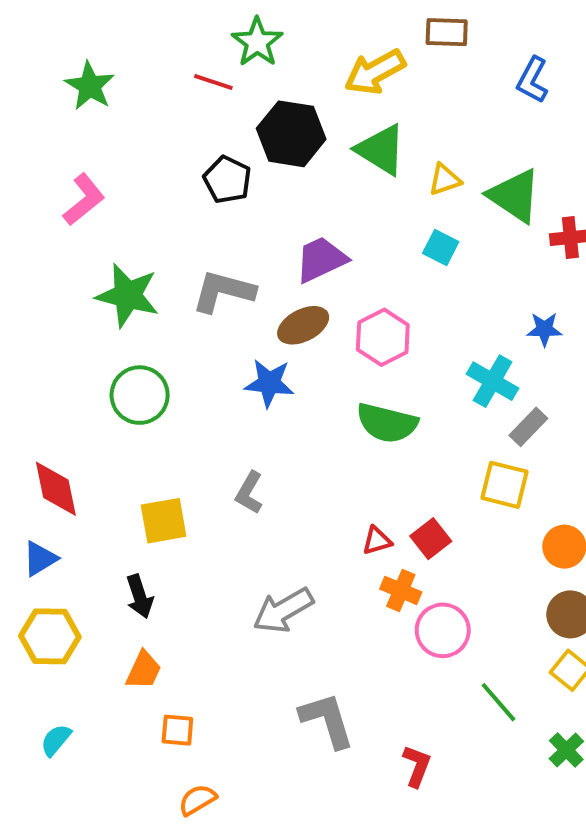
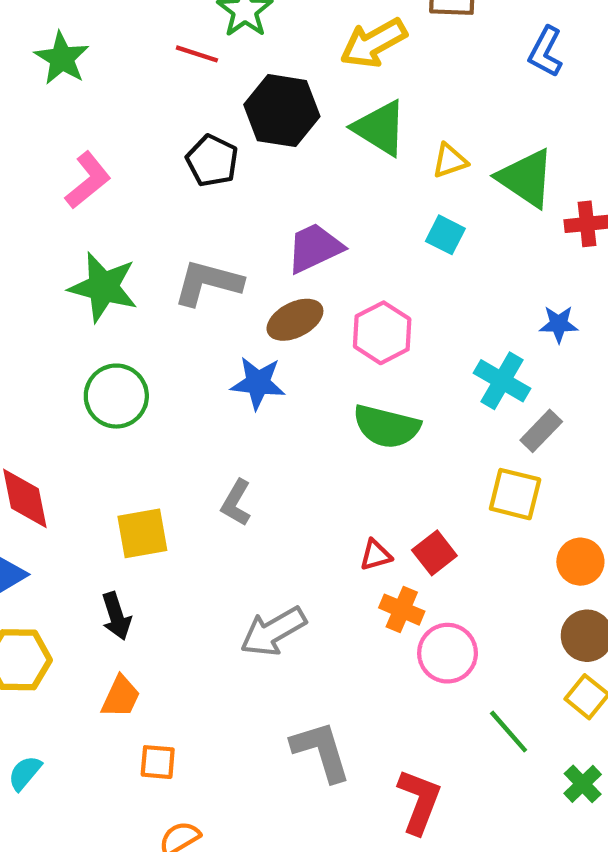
pink L-shape: (84, 200) -> (88, 180), moved
red L-shape: (417, 766) -> (419, 801), size x1.4

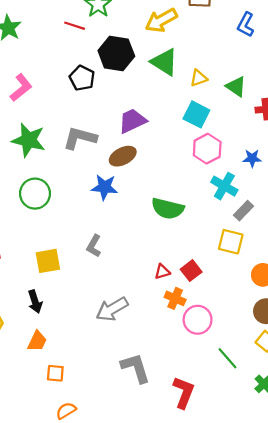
green triangle: (526, 178) -> (236, 87), size x0.7
cyan square: (445, 235) -> (196, 114), size x1.4
pink hexagon: (382, 333) -> (207, 149), moved

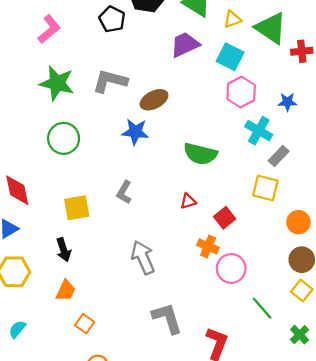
green triangle: (236, 87) -> (271, 28), size x1.5
purple trapezoid: (132, 121) -> (185, 45), moved
red triangle: (162, 272) -> (188, 201), moved
gray arrow: (112, 309) -> (143, 257), turned 96
orange square: (55, 373) -> (85, 324), turned 30

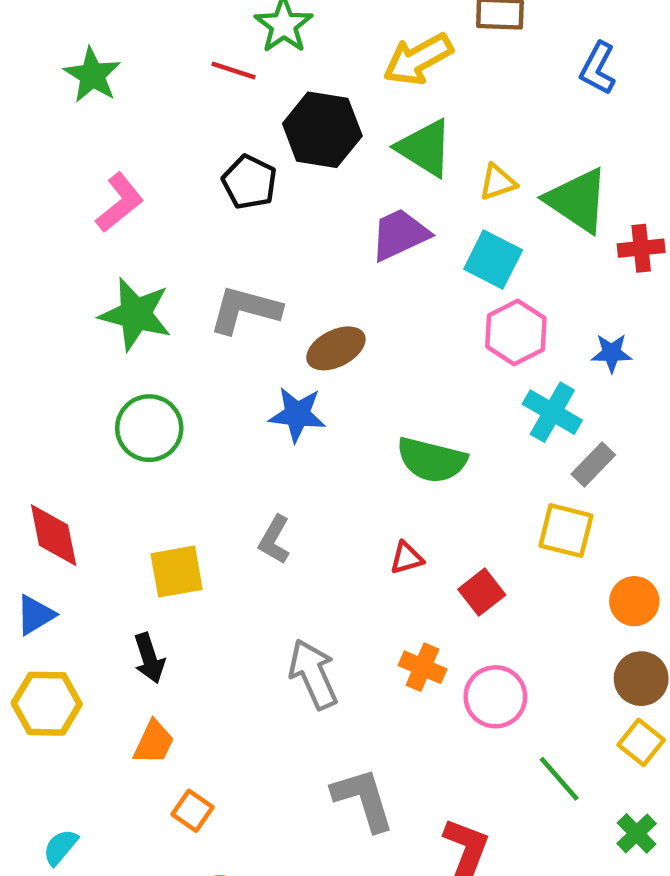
orange cross: (208, 246) -> (422, 667), moved
cyan semicircle: (17, 329) -> (60, 847), moved

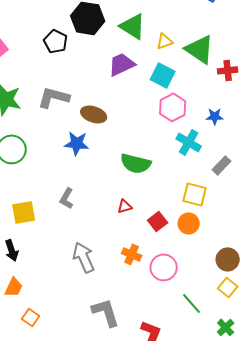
brown ellipse: (336, 348) -> (94, 114), turned 45
gray rectangle: (593, 465) -> (222, 165), moved
orange circle: (634, 601) -> (189, 223), moved

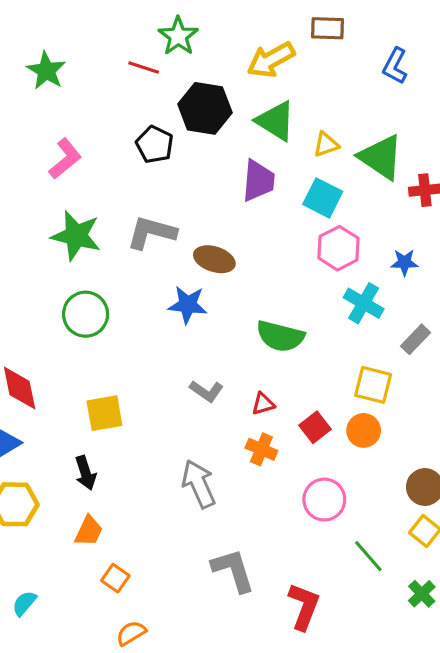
purple trapezoid: (122, 64) -> (258, 181), turned 120
gray L-shape: (67, 198) -> (207, 391), moved, turned -85
orange cross: (132, 254) -> (261, 449), moved

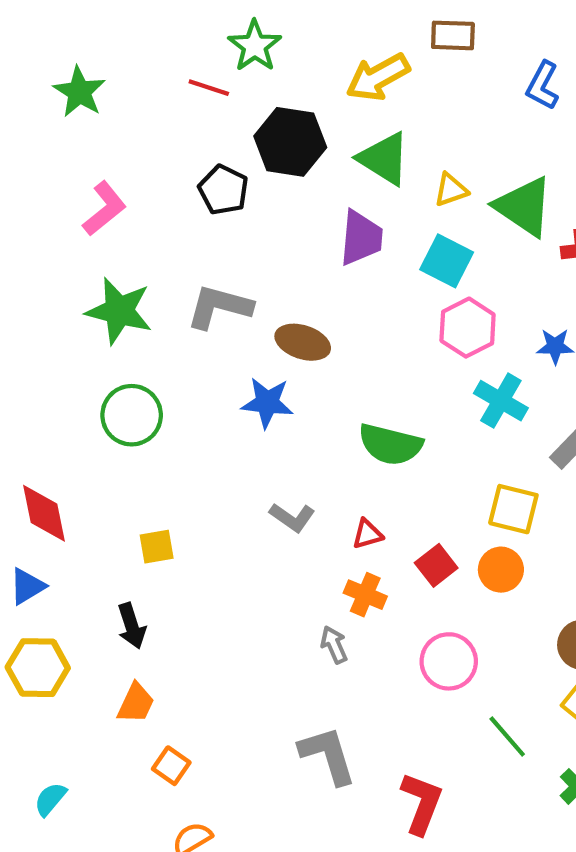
yellow square: (104, 413) -> (157, 547), size x0.7
gray arrow: (199, 484) -> (334, 645), moved, size x0.6

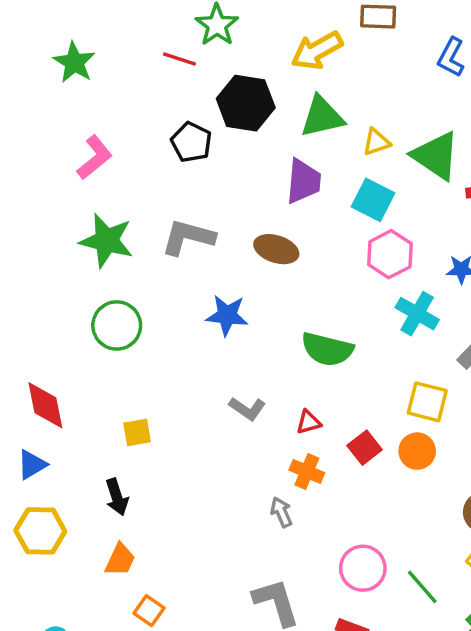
green triangle: (384, 159) -> (322, 117), turned -45
brown ellipse: (303, 342) -> (276, 249), moved
pink circle: (449, 661) -> (363, 568), moved

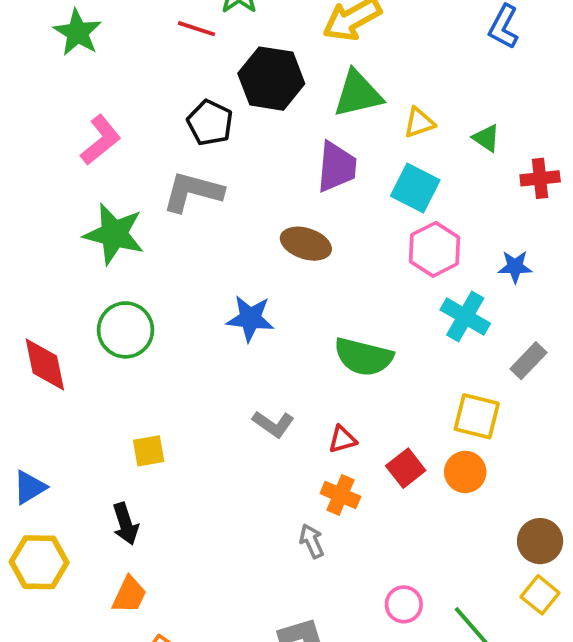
green triangle: (436, 156) -> (486, 138), size x0.5
gray L-shape: (188, 237) -> (193, 192), moved
red diamond: (45, 405) -> (45, 365), moved
pink circle: (363, 568) -> (404, 604), size x0.7

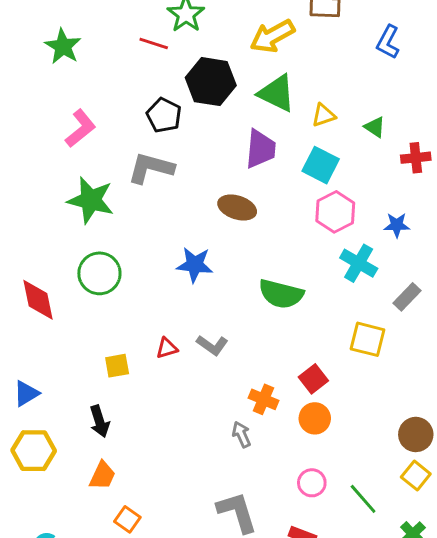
green triangle: (358, 94) -> (277, 93), turned 39
red triangle: (342, 439) -> (167, 348), moved
orange circle: (465, 472) -> (315, 418), moved

